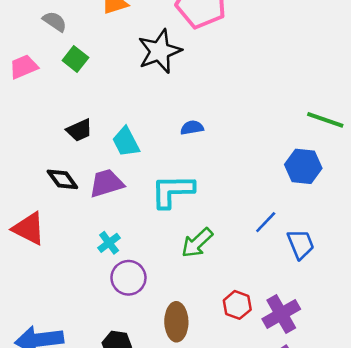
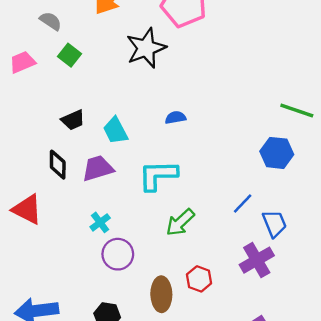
black diamond: (62, 179) -> (58, 165), turned 36
red hexagon: (237, 305) -> (199, 279), moved
purple cross: (281, 314) -> (257, 260), moved

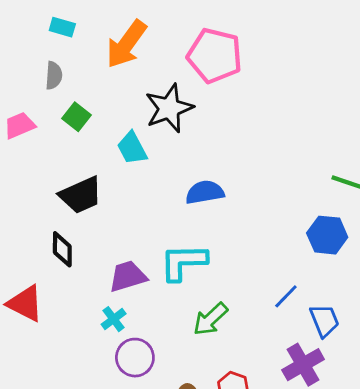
gray semicircle: (51, 21) -> (54, 75), turned 60
blue semicircle: (175, 118) -> (205, 192), size x1.5
black trapezoid: (73, 120) -> (81, 195), size x1.5
cyan trapezoid: (115, 131) -> (132, 148), moved
purple trapezoid: (98, 168) -> (128, 276), moved

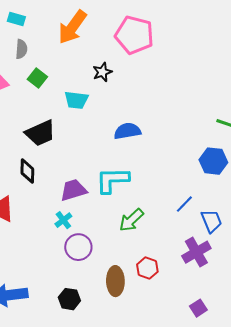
cyan rectangle: (62, 27) -> (16, 19), moved
black star: (169, 108) -> (102, 72), size x0.6
cyan trapezoid: (132, 148) -> (76, 100), turned -55

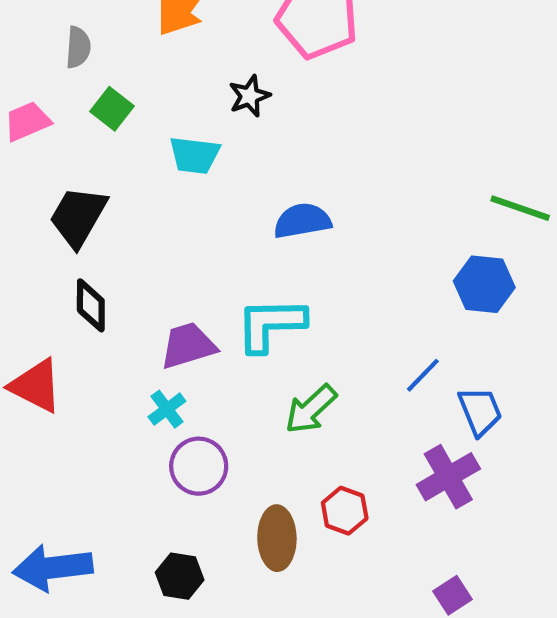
black trapezoid: (40, 133) -> (78, 217), moved, turned 144

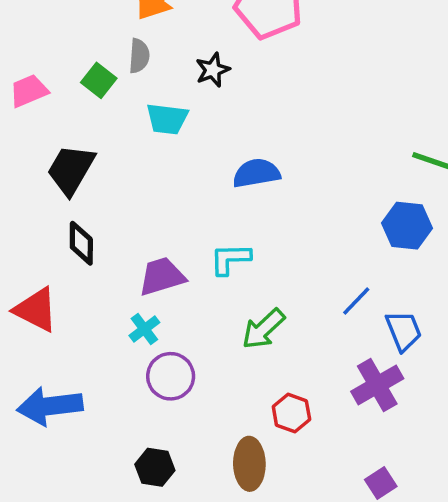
gray semicircle: (78, 47) -> (139, 56), moved
cyan L-shape: (271, 324) -> (230, 259), size x0.7
brown ellipse: (277, 538) -> (249, 464), moved
blue arrow: (53, 568) -> (50, 406), moved

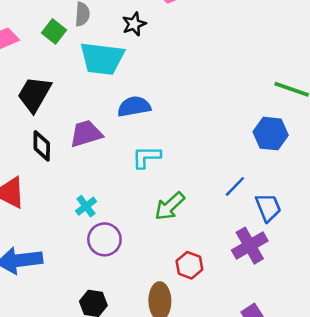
cyan trapezoid: (167, 119) -> (102, 58), size x1.5
blue semicircle: (256, 173) -> (134, 106), moved
purple trapezoid: (162, 276) -> (86, 134), moved

